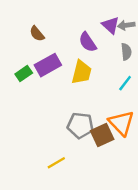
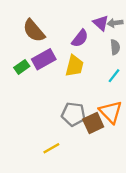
brown semicircle: (37, 34) -> (34, 31), size x1.6
purple semicircle: (88, 42) -> (80, 38), turned -108

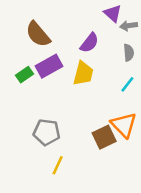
purple triangle: (101, 23) -> (113, 13), moved
gray pentagon: (73, 114) -> (47, 132), moved
yellow line: (51, 148) -> (58, 165), turned -35

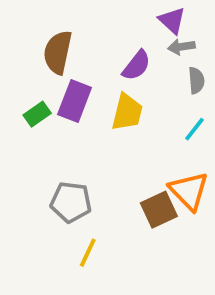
gray arrow: (129, 26) -> (181, 47), moved
brown semicircle: (38, 34) -> (58, 52), turned 52
purple rectangle: (49, 66) -> (75, 101), turned -40

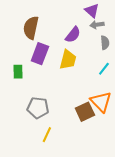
green rectangle: (37, 114) -> (18, 72), moved, turned -56

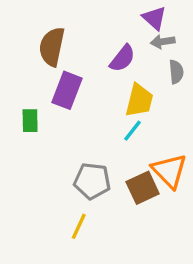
yellow trapezoid: (68, 60) -> (139, 100), moved
cyan line: (104, 69) -> (133, 131), moved
gray pentagon: (38, 108) -> (92, 181), moved

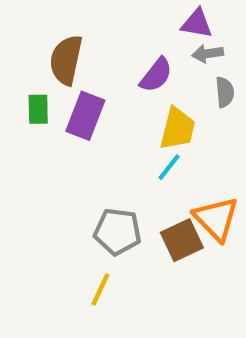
purple triangle: (154, 18) -> (197, 24), turned -32
green rectangle: (30, 121) -> (38, 109), moved

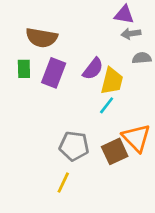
brown semicircle: (66, 60) -> (42, 38), turned -92
purple semicircle: (156, 75) -> (93, 69), moved
gray semicircle: (225, 92) -> (142, 58), turned -90

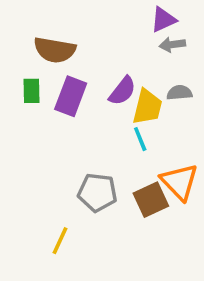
purple triangle: (124, 15) -> (163, 20), turned -35
gray semicircle: (142, 58) -> (179, 93), moved
cyan line: (107, 105) -> (140, 139), turned -60
yellow line: (63, 183) -> (60, 241), moved

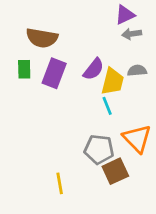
gray pentagon: (97, 192) -> (99, 149), moved
brown square: (151, 200) -> (115, 171), moved
yellow line: (60, 241) -> (60, 183), moved, turned -35

